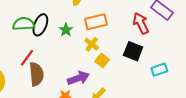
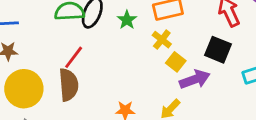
brown semicircle: (36, 74) -> (69, 85), moved
purple arrow: (78, 78) -> (195, 79), moved

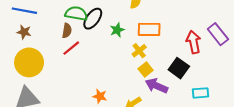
purple arrow: (195, 79) -> (156, 86), turned -150
brown semicircle: (69, 85) -> (67, 31), moved, size x0.6

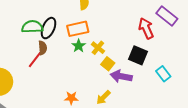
orange rectangle: (149, 29) -> (78, 29), moved
green star: (117, 30) -> (79, 46), moved
brown semicircle: (67, 31) -> (43, 48), moved
cyan rectangle: (200, 93) -> (163, 74), turned 70

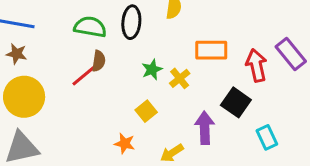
black ellipse: (48, 28) -> (131, 22), moved, turned -30
orange rectangle: (78, 29) -> (211, 50), moved
yellow square: (108, 64) -> (146, 111), moved
purple arrow: (121, 76) -> (205, 128), turned 65

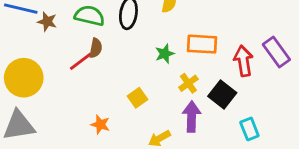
brown star: (17, 54) -> (47, 22), moved
green star: (152, 70) -> (165, 54), moved
yellow cross: (180, 78) -> (188, 83), moved
orange star: (125, 144) -> (100, 125), moved

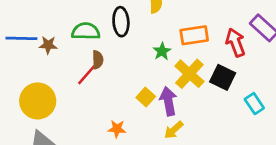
yellow cross: (188, 83) -> (189, 74), size x1.6
purple arrow: (192, 117) -> (168, 101), moved

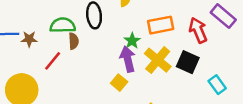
brown semicircle: (98, 60) -> (74, 41), moved
red line: (87, 75) -> (53, 61), moved
purple arrow: (168, 101) -> (128, 59), moved

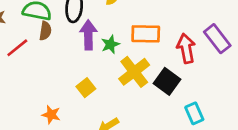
purple arrow: (128, 59) -> (88, 35), moved

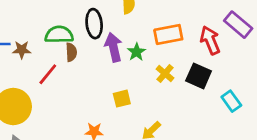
yellow cross: (134, 72) -> (165, 73), size x0.6
yellow square: (86, 88) -> (122, 99), turned 36

